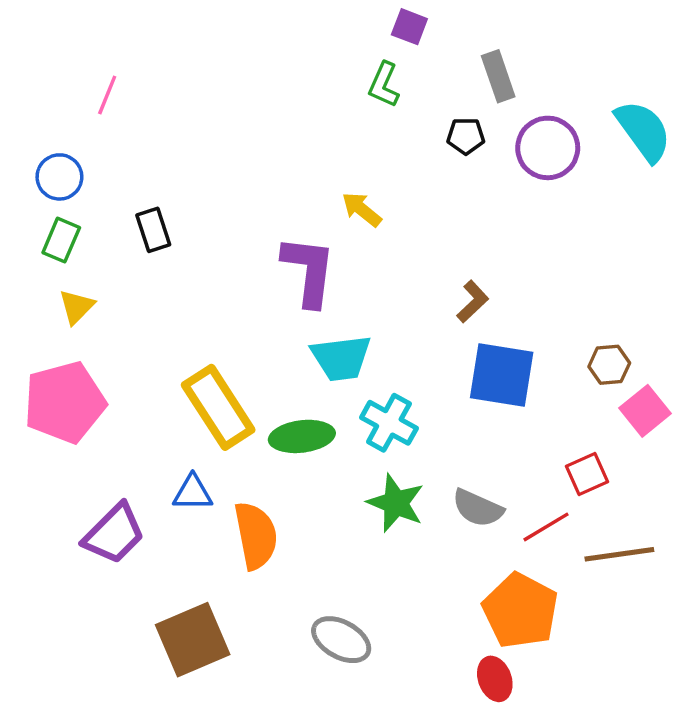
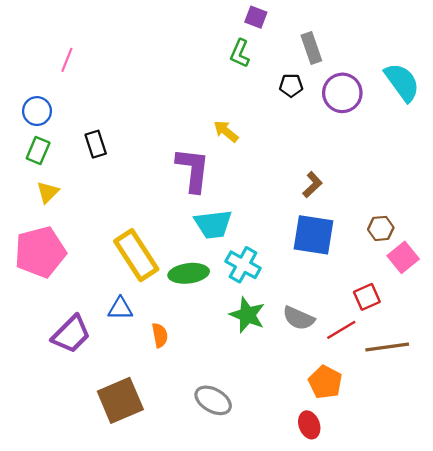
brown L-shape: (473, 302) -> (312, 185), moved
orange semicircle: (256, 535) -> (160, 335), size x0.6
orange pentagon: (520, 611) -> (325, 382), size x0.7

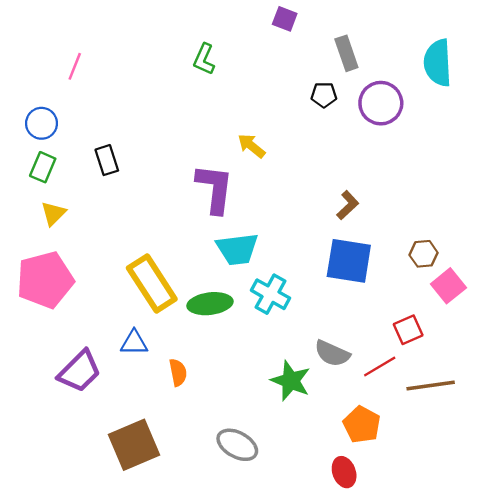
green L-shape: (240, 53) -> (204, 59), moved
cyan semicircle: (402, 82) -> (438, 63), moved, turned -147
green star: (247, 315) -> (291, 381), moved

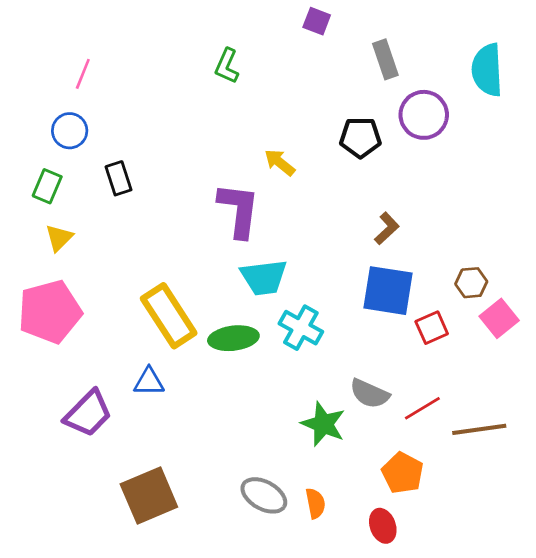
black pentagon: (324, 95) -> (360, 137), moved, size x1.4
blue circle: (42, 123) -> (70, 131), moved
red square: (408, 330) -> (432, 328), moved
orange semicircle: (178, 372) -> (315, 503), moved

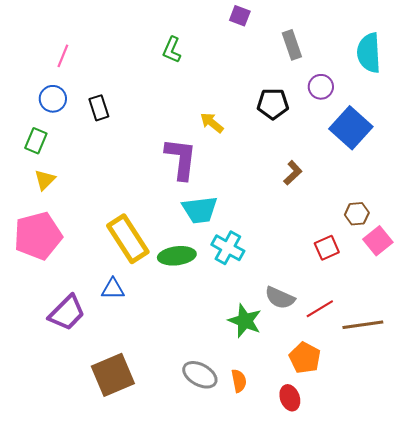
purple circle: (424, 115) -> (321, 87), size x0.7
black rectangle: (119, 178) -> (99, 108), moved
blue square: (388, 291) -> (351, 128), moved, turned 33

